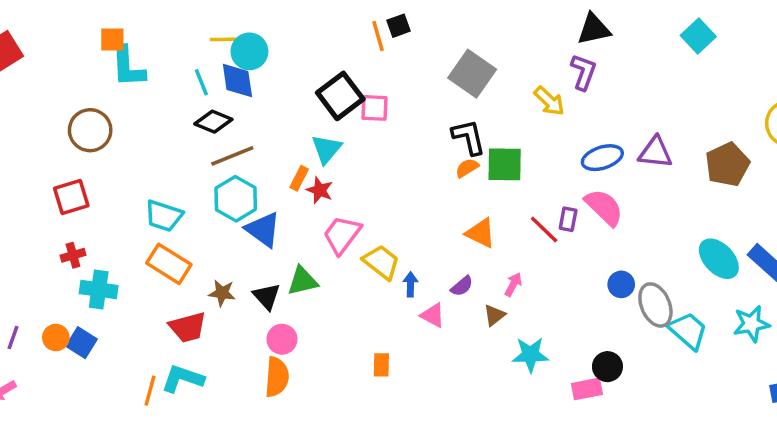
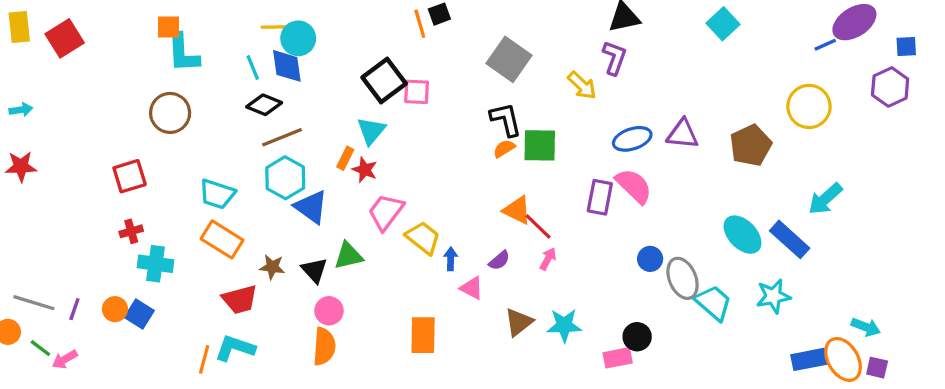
brown circle: (90, 130) -> (170, 113), moved
purple rectangle: (568, 219) -> (600, 197), size x1.5
red line: (544, 230) -> (538, 226), moved
brown triangle: (494, 315) -> (519, 322), moved, size x1.4
orange rectangle: (381, 365) -> (423, 335), size x1.6

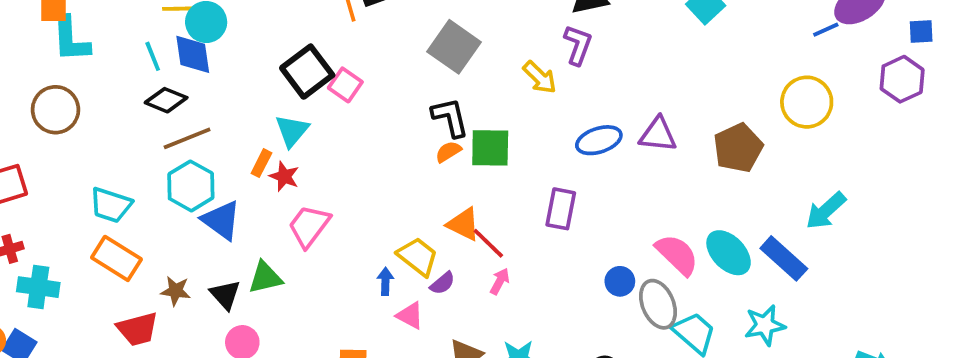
pink square: (417, 92) -> (345, 85), turned 32
pink semicircle: (634, 186) -> (677, 255), moved
yellow trapezoid: (423, 238) -> (418, 257), moved

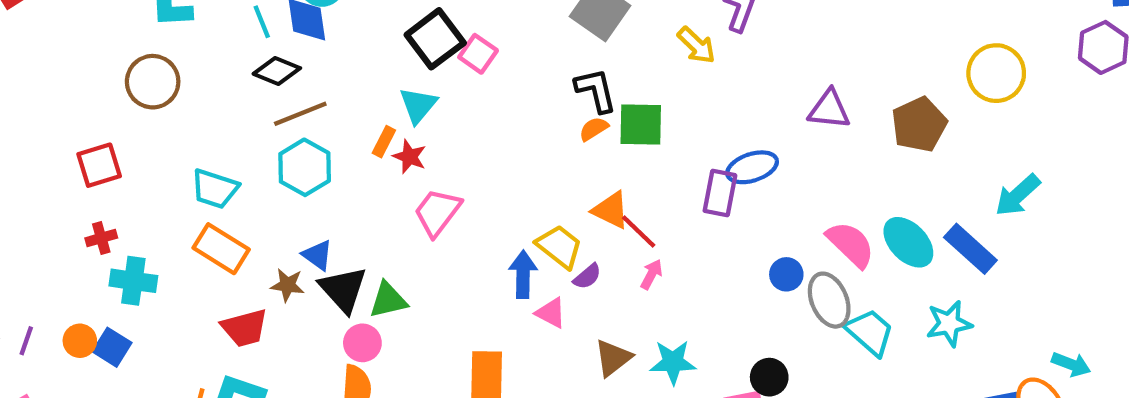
blue ellipse: (599, 140) -> (752, 167), moved
blue triangle: (221, 220) -> (317, 255), moved, size x0.7
green triangle: (265, 278) -> (388, 300), moved
blue arrow: (385, 281) -> (523, 274), size x1.5
black triangle: (225, 295) -> (343, 289), size x1.4

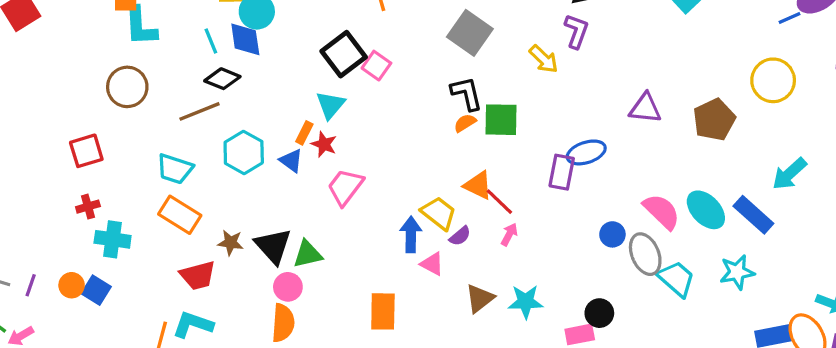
brown line: (300, 114) -> (199, 111), moved
blue triangle: (317, 255) -> (291, 161), moved

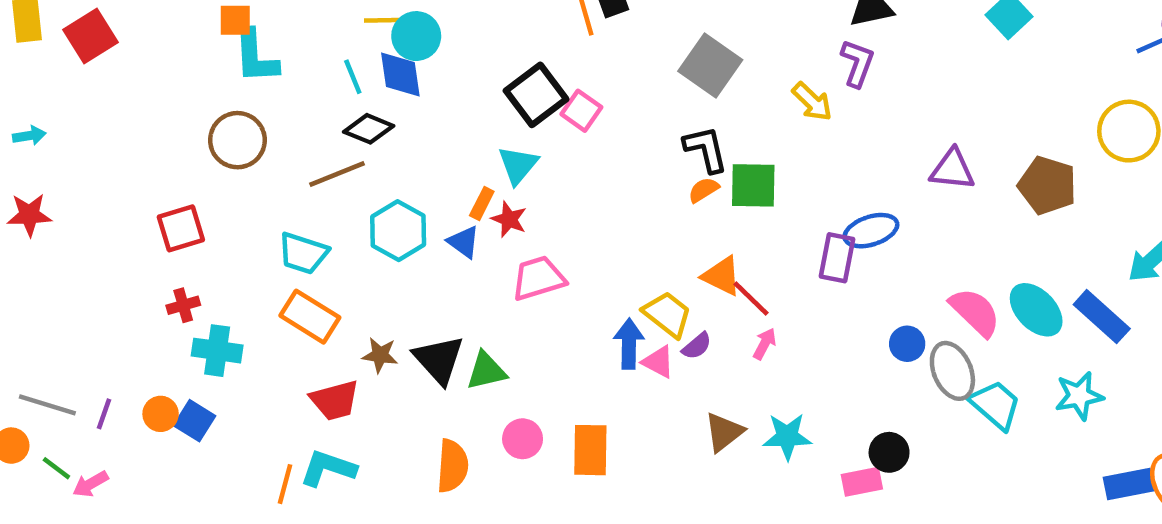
brown pentagon: (714, 120) -> (1047, 185), turned -30
pink trapezoid: (345, 187) -> (538, 278), turned 36
pink triangle: (432, 264) -> (658, 362), moved
pink circle: (288, 287) -> (523, 439), moved

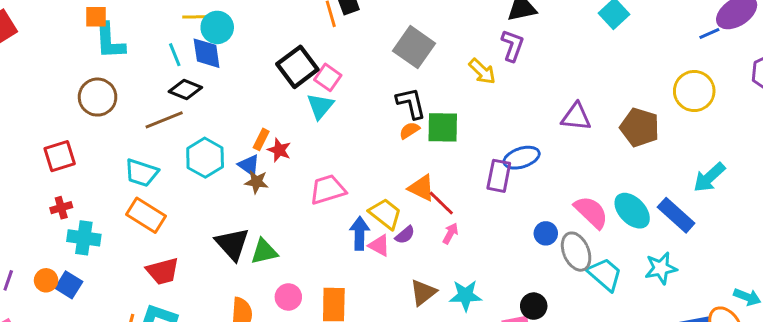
cyan triangle: (518, 165) -> (320, 106), moved
pink trapezoid: (538, 278) -> (328, 189), moved
brown star: (380, 355) -> (257, 182), moved

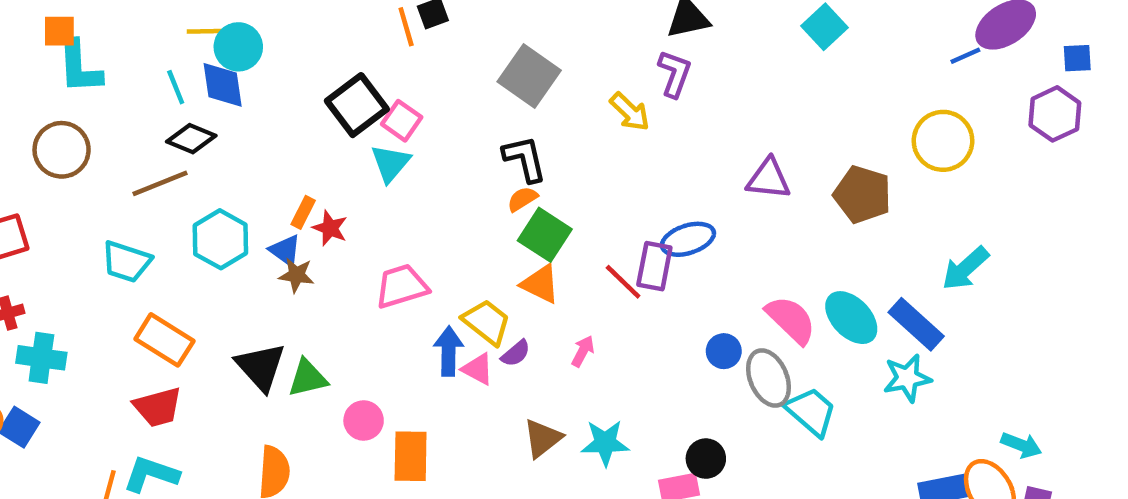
green square: (443, 127) -> (545, 235), moved, turned 32
red line: (441, 203) -> (623, 282), moved
orange rectangle: (146, 215) -> (164, 340), moved
cyan star: (661, 268) -> (907, 378), moved
pink circle: (288, 297) -> (364, 420), moved

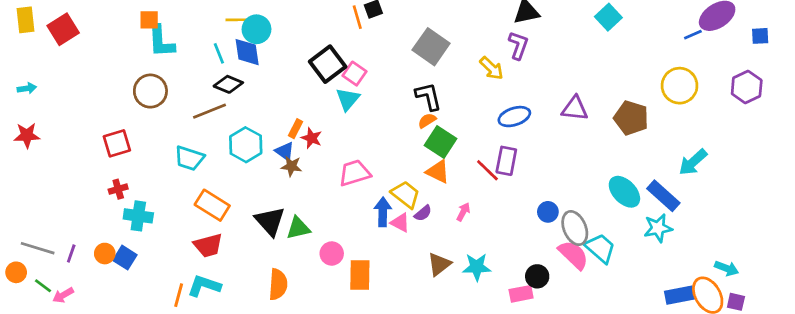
purple hexagon: (1055, 114) -> (747, 87), moved
blue ellipse: (688, 239) -> (514, 117), moved
pink semicircle: (791, 320) -> (573, 255), moved

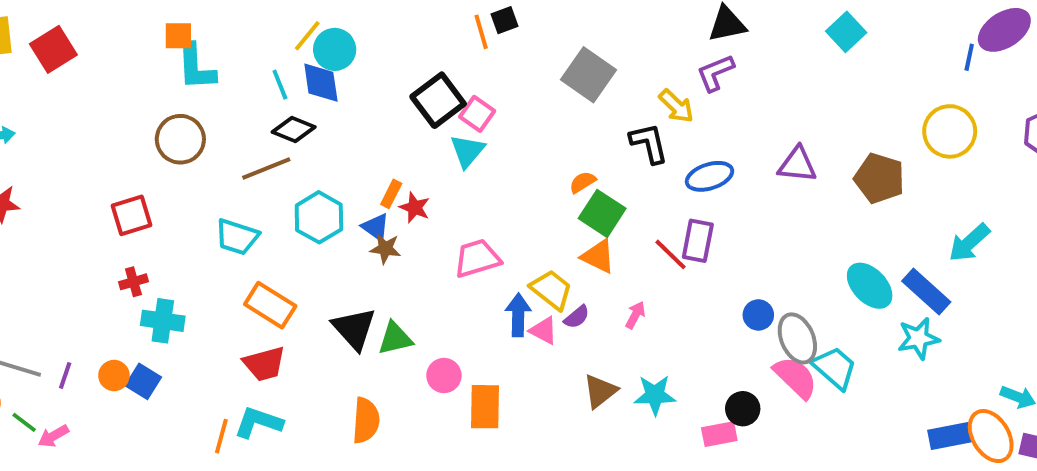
yellow line: (238, 20) -> (307, 36), turned -50
blue line: (693, 35) -> (969, 57), turned -54
purple L-shape: (518, 45) -> (715, 73), turned -132
black L-shape: (428, 96) -> (649, 143), moved

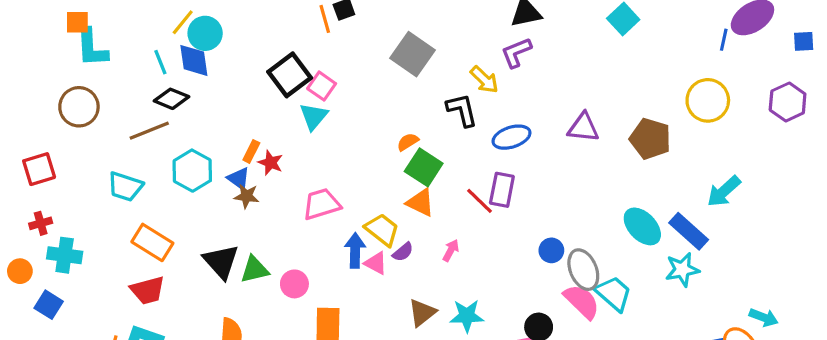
orange circle: (114, 376) -> (20, 271), moved
pink circle: (444, 376) -> (294, 284), moved

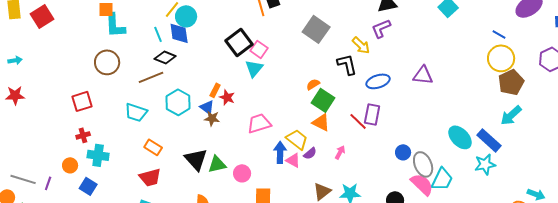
blue line: (724, 40) -> (499, 34), moved, turned -72
brown pentagon: (650, 139) -> (511, 82), moved, turned 30
orange rectangle: (152, 242) -> (153, 147), size x0.7
cyan trapezoid: (614, 293) -> (442, 179), turned 75

